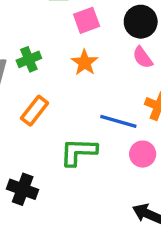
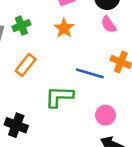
pink circle: (143, 154) -> (105, 115), moved

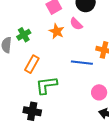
pink semicircle: (109, 24) -> (76, 24), moved
green L-shape: (59, 97) -> (46, 85), moved

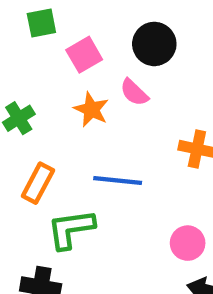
blue line: (82, 63) -> (118, 180), moved

